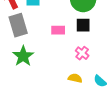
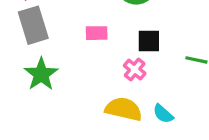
black square: (83, 25) -> (149, 41), moved
yellow semicircle: (75, 78) -> (124, 109), size x1.6

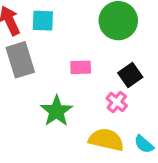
black square: (149, 41) -> (130, 75), turned -35
green star: (41, 74) -> (56, 111), moved

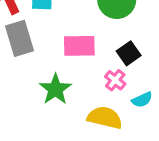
pink rectangle: (81, 67) -> (79, 46), size x1.5
cyan semicircle: (144, 144) -> (142, 100), moved, turned -66

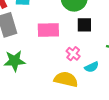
black square: (129, 53) -> (84, 25), moved, turned 35
green star: (55, 89) -> (15, 61), moved, turned 30

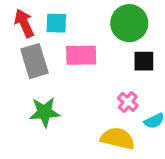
pink rectangle: (48, 30) -> (81, 55), moved

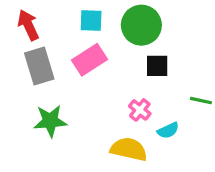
cyan square: (56, 23) -> (91, 20), moved
pink rectangle: (81, 55) -> (90, 60), turned -32

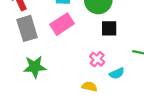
yellow semicircle: (129, 149) -> (89, 87), size x0.6

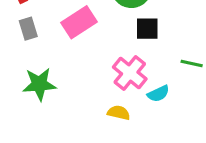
gray rectangle: (27, 28) -> (28, 29), size x0.6
pink cross: (97, 59) -> (130, 73), size x1.5

